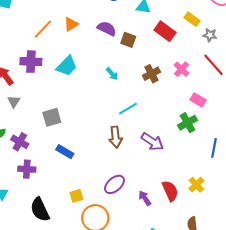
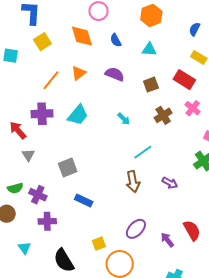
red rectangle: (165, 31) -> (184, 80), moved
brown square: (128, 40) -> (151, 85), moved, turned -35
purple arrow: (152, 142) -> (170, 183), size x0.7

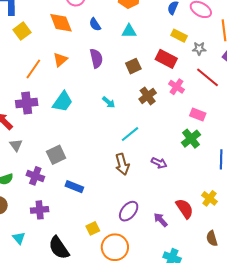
purple semicircle: (115, 74) -> (96, 58), turned 60
purple cross: (38, 195) -> (35, 176), moved

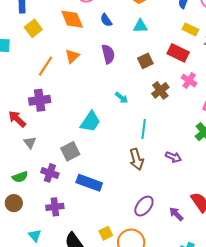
cyan trapezoid: (63, 102) -> (90, 122), moved
cyan line: (130, 134) -> (144, 129), turned -42
blue rectangle: (74, 187) -> (89, 183), size x1.4
yellow square: (93, 228) -> (106, 233), moved

